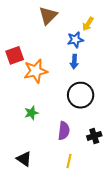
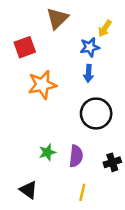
red square: (15, 55) -> (25, 47), moved
green star: (31, 113) -> (47, 152), moved

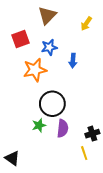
blue star: (90, 47) -> (49, 47), moved
black circle: (96, 113) -> (52, 104), moved
black triangle: (28, 190) -> (12, 158), moved
yellow line: (82, 192) -> (84, 153), moved, turned -32

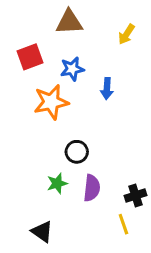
brown triangle: (47, 15) -> (69, 22), turned 42
black circle: (52, 104) -> (77, 152), size x0.6
black triangle: (12, 158) -> (42, 232), moved

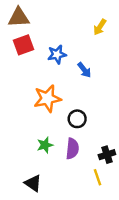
brown triangle: (69, 22) -> (19, 17), moved
blue arrow: (107, 89) -> (84, 70), turned -42
orange star: (51, 102) -> (47, 99), moved
black circle: (77, 152) -> (77, 119), moved

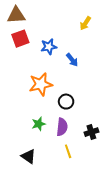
yellow line: (97, 177) -> (68, 151), moved

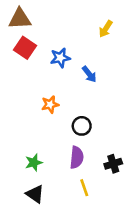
red square: (20, 39) -> (25, 48), turned -36
orange star: (41, 84) -> (50, 104), size x0.6
green star: (39, 124) -> (34, 162), moved

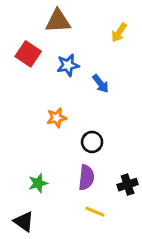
brown triangle: (20, 19) -> (58, 21), moved
yellow line: (84, 188) -> (95, 212), turned -48
black triangle: (35, 194) -> (24, 222), moved

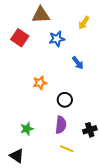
blue star: (68, 65) -> (57, 39), moved
blue arrow: (101, 84) -> (78, 63), moved

